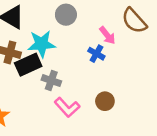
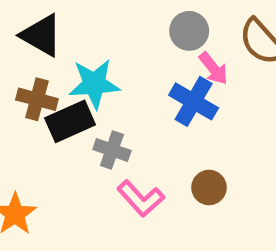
gray circle: (66, 15) -> (189, 31), moved
blue cross: (96, 54) -> (194, 101), size x1.5

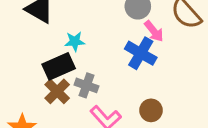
cyan star: (94, 84) -> (75, 41), size x0.6
brown cross: (37, 99) -> (57, 91), moved, turned 30

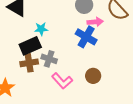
pink arrow: (154, 31) -> (95, 22), turned -56
brown cross: (57, 91) -> (29, 63), turned 36

